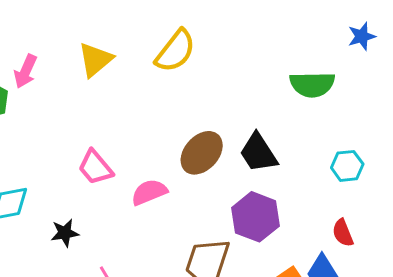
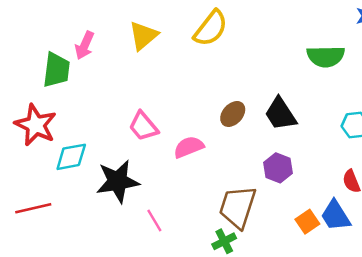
brown ellipse: (202, 153) -> (233, 114), size x0.7
purple hexagon: (255, 217) -> (278, 168), size x0.7
black star: (65, 233) -> (118, 181), size x1.8

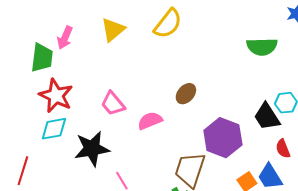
black trapezoid: (280, 114) -> (267, 117), moved
red star: (36, 125) -> (56, 96), moved
purple hexagon: (278, 168) -> (223, 138), size x1.6
red line: (33, 208) -> (23, 171), turned -60

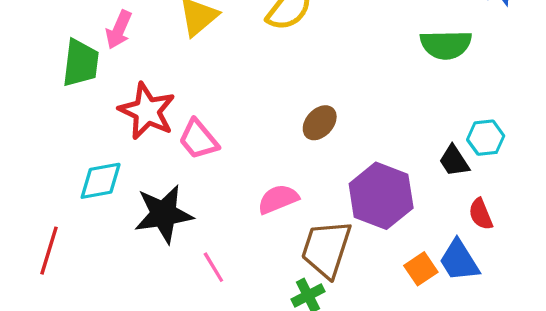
red star: (56, 96) -> (147, 111), moved
black trapezoid: (267, 117) -> (454, 161), size x0.7
pink semicircle: (150, 121) -> (278, 199), moved

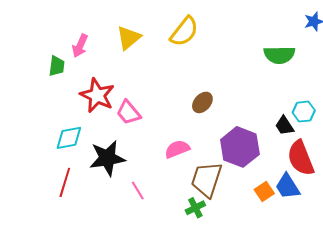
green trapezoid: (81, 63) -> (57, 66), size x0.7
red semicircle: (481, 214) -> (301, 158), size x1.8
red line: (49, 251) -> (65, 182), moved

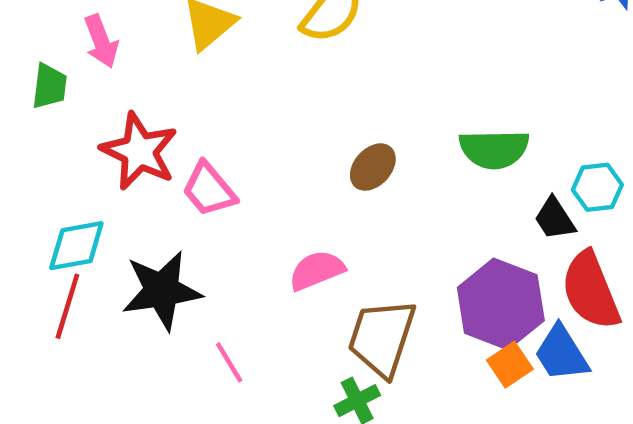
pink arrow: (80, 46) -> (101, 41), turned -45
green semicircle: (279, 55) -> (494, 149), moved
purple hexagon: (240, 147) -> (501, 304), moved
red line: (65, 182) -> (67, 306), moved

